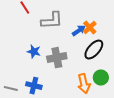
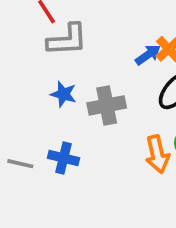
gray L-shape: (52, 21) -> (67, 40), moved

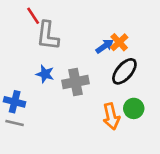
gray L-shape: (67, 40) -> (48, 36), turned 100
blue cross: (63, 158) -> (15, 102), moved

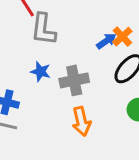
orange arrow: (111, 116) -> (81, 121), moved

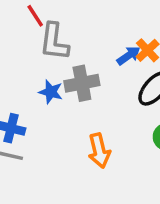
gray cross: (74, 80) -> (82, 83), moved

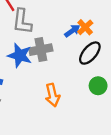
blue star: (51, 92) -> (20, 55), size x1.5

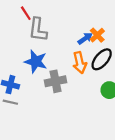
gray cross: (41, 50) -> (55, 81), moved
orange arrow: (52, 95) -> (80, 63), moved

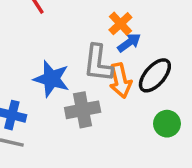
gray L-shape: (38, 30) -> (98, 63), moved
orange cross: (97, 35) -> (120, 24), moved

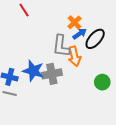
black ellipse: (155, 75) -> (95, 39), moved
blue star: (51, 79) -> (33, 71), moved

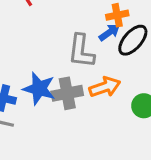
orange cross: (74, 22) -> (117, 15), moved, turned 32
orange arrow: (74, 56) -> (105, 87), moved, turned -96

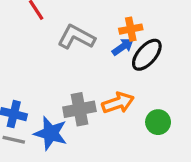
gray L-shape: (81, 51) -> (76, 37), moved, turned 111
blue star: (39, 89) -> (51, 133), moved

